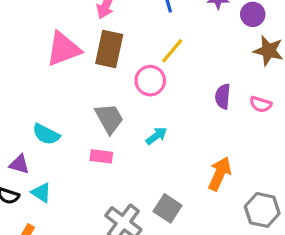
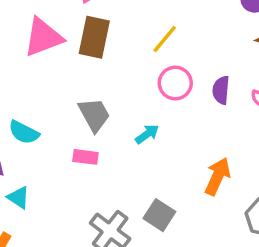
pink circle: (150, 81) -> (175, 83), moved

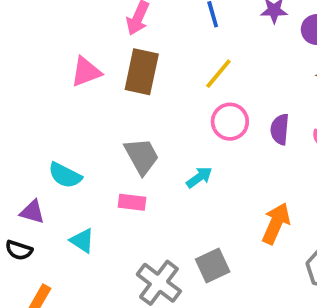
pink triangle: (43, 37) -> (86, 72), size x0.7
cyan triangle: (19, 197) -> (82, 241), moved
gray square: (159, 215) -> (213, 266), turned 32

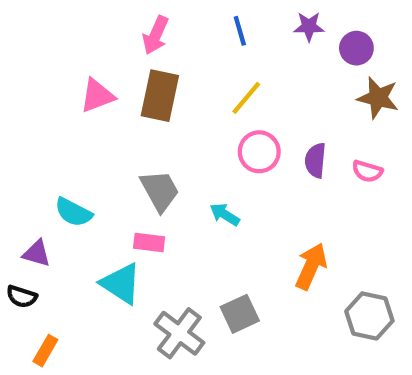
cyan arrow: (199, 177) -> (225, 214), turned -112
cyan triangle: (82, 241) -> (121, 284), moved, size x1.5

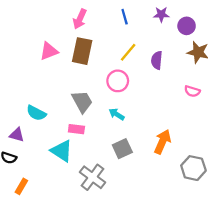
pink circle: (259, 152) -> (118, 81), moved
purple semicircle: (315, 160) -> (157, 60), moved
gray square: (240, 314) -> (122, 149), moved

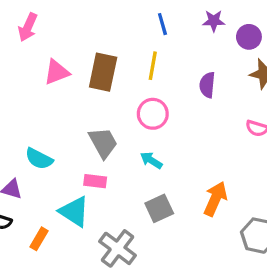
pink arrow: (80, 19) -> (28, 27), moved
yellow line: (128, 52) -> (153, 66), moved, turned -30
orange rectangle: (21, 186) -> (39, 239), moved

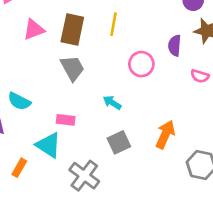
purple semicircle: (207, 85) -> (175, 45), moved
pink circle: (153, 114) -> (141, 64), moved
gray trapezoid: (103, 143) -> (72, 68), moved

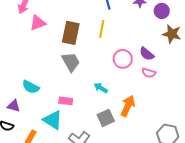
pink triangle: (34, 30) -> (38, 23), moved
purple semicircle: (175, 45) -> (147, 54), moved, turned -56
pink semicircle: (200, 76) -> (149, 73), moved
orange arrow: (165, 134) -> (128, 106), moved

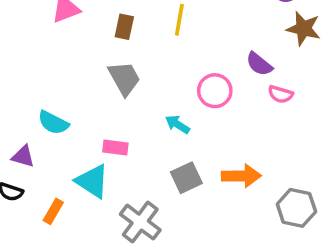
brown rectangle: (71, 33) -> (124, 27), size x0.6
pink circle: (123, 59) -> (215, 91), moved
pink semicircle: (149, 73) -> (280, 94), moved
orange arrow: (128, 106) -> (241, 176), moved, turned 65

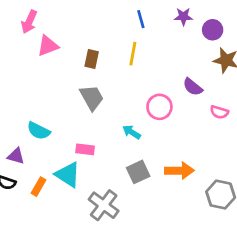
pink semicircle: (280, 94) -> (219, 112), moved
orange rectangle: (53, 211) -> (39, 187), moved

